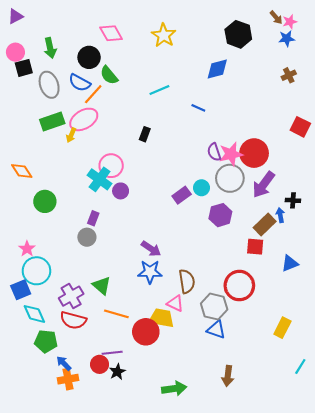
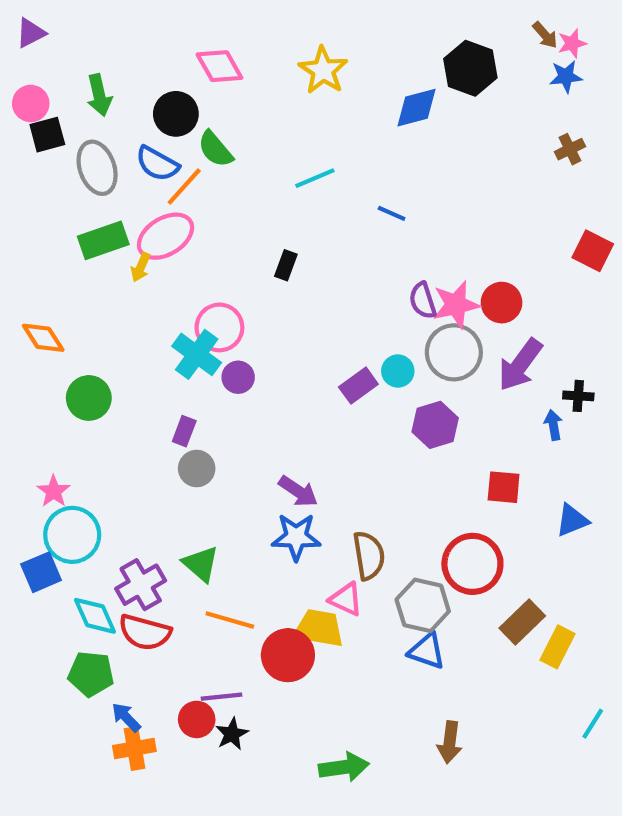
blue diamond: (217, 69) -> (416, 108), moved
red circle: (254, 153) -> (502, 303), size x0.7
brown rectangle: (265, 225) -> (522, 622), moved
gray circle: (87, 237) -> (197, 468), moved
cyan diamond: (34, 314) -> (95, 616), moved

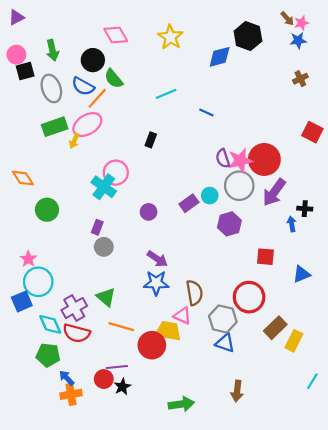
red circle: (502, 303) -> (264, 159), size x1.5
purple circle: (238, 377) -> (149, 212), moved

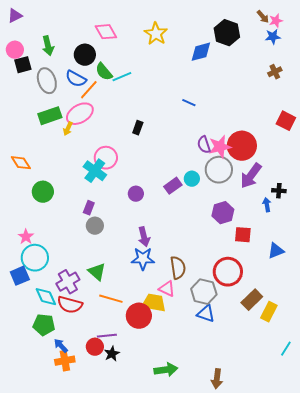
cyan line: (166, 94) -> (122, 77), moved
purple hexagon: (229, 224) -> (223, 213), moved
purple arrow: (157, 259) -> (144, 237), turned 42
brown arrow: (237, 391) -> (217, 379), moved

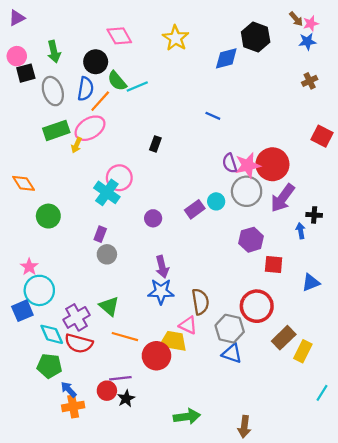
blue semicircle: (76, 79) -> (85, 89), turned -110

